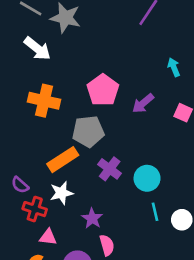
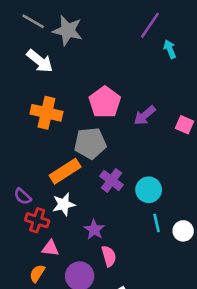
cyan arrow: (174, 67) -> (170, 49), moved

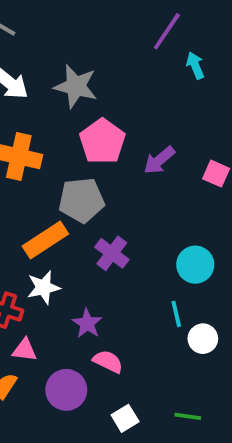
gray star: (68, 31) -> (76, 86), moved
cyan circle: (149, 190) -> (195, 265), moved
white circle: (183, 231) -> (203, 339), moved
pink semicircle: (109, 256) -> (108, 361), turned -48

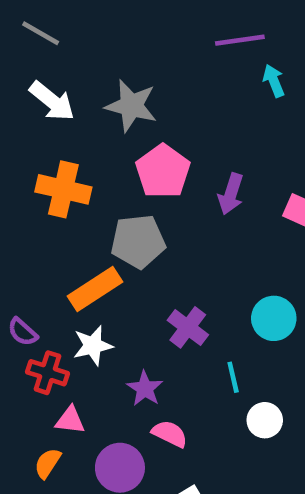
purple line: (167, 31) -> (240, 40), turned 48
purple arrow: (159, 160) -> (231, 194), turned -32
purple cross: (112, 253) -> (188, 327), moved
cyan line: (176, 314) -> (233, 377), moved
white circle: (203, 339) -> (265, 420), moved

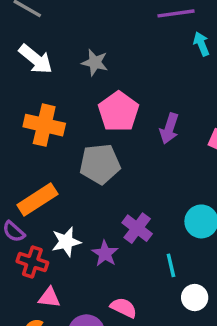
gray star: (131, 106) -> (95, 63), size x0.7
orange rectangle: (95, 289) -> (37, 199), moved
purple star: (145, 389) -> (105, 254), moved

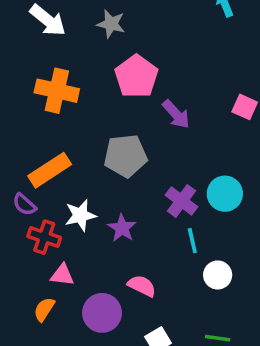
purple arrow: (169, 128) -> (176, 114), moved, turned -60
gray pentagon: (100, 164) -> (126, 156), moved
purple cross: (137, 228) -> (181, 201), moved

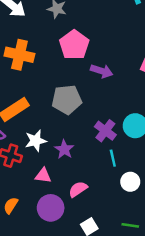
purple arrow: (176, 114) -> (102, 71), turned -30
pink triangle: (62, 275) -> (43, 176), moved
pink semicircle: (142, 286) -> (78, 189), turned -60

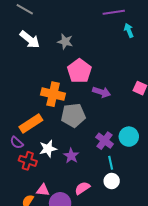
orange cross: (19, 55) -> (53, 94), moved
pink triangle: (43, 176) -> (43, 190), moved
white circle: (130, 182) -> (112, 181), moved

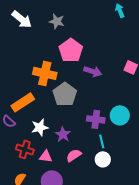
gray pentagon: (73, 115) -> (65, 94), turned -30
purple cross: (105, 141) -> (96, 119), turned -30
red cross: (28, 161) -> (25, 149), moved
pink semicircle: (82, 188) -> (74, 155), moved
pink triangle: (43, 190) -> (46, 156), moved

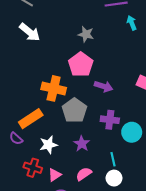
gray star: (57, 21) -> (86, 34), moved
purple cross: (96, 119) -> (110, 120), moved
purple star: (63, 134) -> (82, 144), moved
pink triangle: (46, 156) -> (55, 175), turned -40

